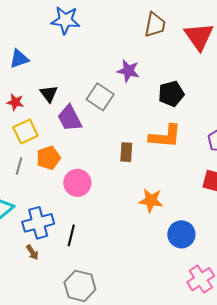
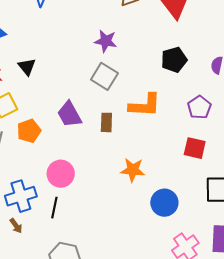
black pentagon: (171, 94) -> (174, 60), moved
gray square: (100, 97) -> (104, 76), moved
purple trapezoid: (70, 118) -> (69, 114), moved
pink circle: (77, 183) -> (61, 174), moved

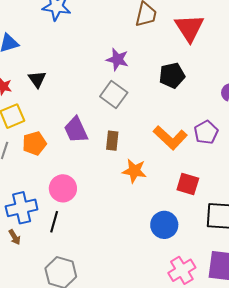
black pentagon: (174, 60) -> (172, 75), moved
orange L-shape: (145, 105) -> (170, 138), moved, turned 36
red square: (195, 148) -> (188, 184), moved
orange star: (133, 170) -> (134, 171), moved

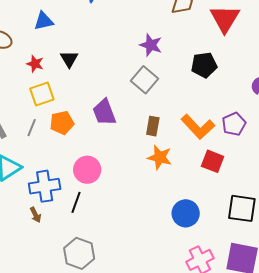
brown rectangle: (112, 141) -> (153, 126), moved
red square: (188, 184) -> (213, 161), moved

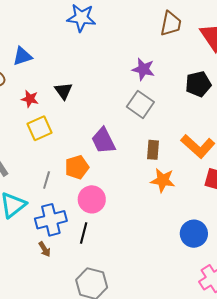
blue triangle: (44, 21) -> (22, 56), moved
orange pentagon: (62, 123) -> (77, 167), moved
gray line: (32, 128) -> (47, 180), moved

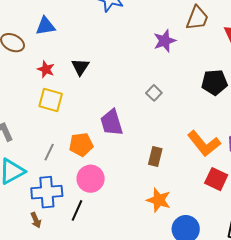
purple star: (143, 69) -> (165, 41), moved, turned 30
gray square: (140, 104) -> (154, 93), size x0.6
yellow square: (40, 128) -> (51, 100), turned 30
brown rectangle: (153, 150) -> (155, 156), moved
orange star: (163, 180) -> (159, 200), moved

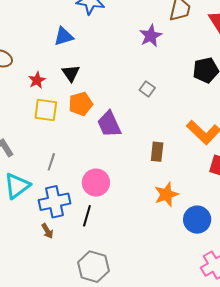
blue triangle: (45, 26) -> (64, 36), moved
red star: (46, 69) -> (37, 80), turned 30
orange pentagon: (81, 144) -> (81, 104), moved
orange star: (159, 200) -> (166, 194), turned -30

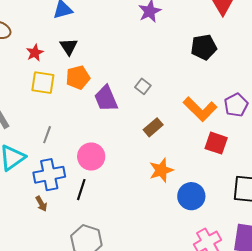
gray square: (147, 89) -> (143, 86), moved
brown rectangle: (157, 152) -> (153, 127), turned 42

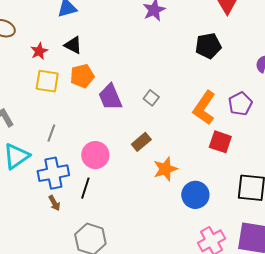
black triangle: (69, 47) -> (73, 45), turned -30
gray square: (143, 86) -> (151, 98), moved
orange L-shape: (200, 109) -> (204, 108), turned 80
brown rectangle: (153, 127) -> (141, 142), moved
brown arrow: (41, 204) -> (54, 203), moved

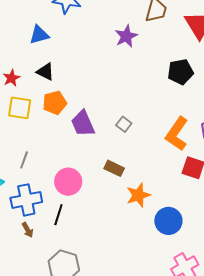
brown rectangle: (141, 142) -> (114, 168), turned 66

